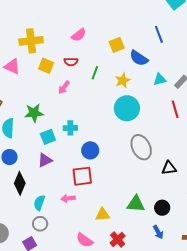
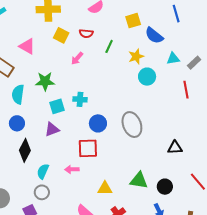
pink triangle: (12, 67) -> (27, 46), moved
cyan circle: (127, 108) -> (147, 77), moved, size x0.7
gray ellipse: (141, 147) -> (132, 125), moved

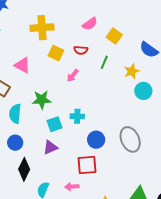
yellow square: (133, 21) -> (114, 36), moved, turned -35

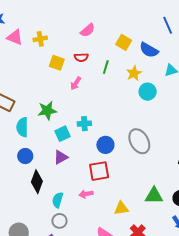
yellow cross: (42, 28) -> (40, 39), size x0.6
yellow square: (114, 36) -> (124, 42), moved
pink triangle: (22, 65) -> (15, 37), moved

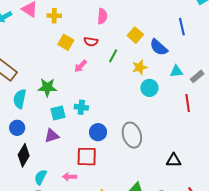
pink semicircle: (88, 30) -> (102, 16), turned -56

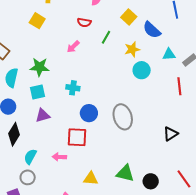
yellow square: (66, 42) -> (37, 21), moved
cyan square: (58, 113) -> (37, 92), moved
black triangle: (174, 160) -> (171, 134), moved, turned -35

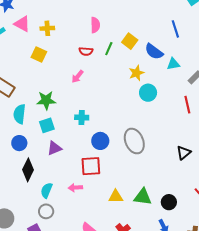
green line: (106, 37) -> (109, 49), moved
cyan triangle: (169, 54) -> (173, 64), moved
yellow triangle: (91, 178) -> (116, 197), moved

